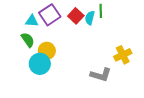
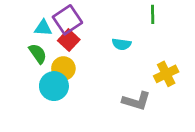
green line: (101, 11) -> (153, 14), moved
red square: (76, 16) -> (69, 40), moved
cyan semicircle: (90, 18) -> (122, 44), moved, turned -96

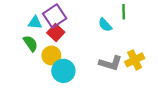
cyan semicircle: (122, 44) -> (105, 25), moved, turned 40
cyan circle: (54, 86) -> (63, 71), moved
gray L-shape: (136, 101) -> (111, 63), moved

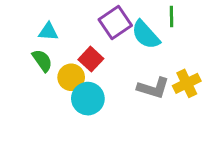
purple square: (55, 16) -> (115, 23), moved
cyan semicircle: (105, 25) -> (146, 35), size x1.5
red square: (56, 32) -> (91, 59), moved

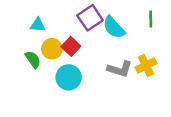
green line: (172, 16) -> (151, 19), moved
green semicircle: (42, 61) -> (33, 59), moved
yellow circle: (71, 77) -> (52, 49), moved

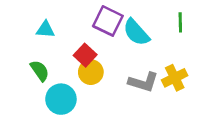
purple square: (90, 18) -> (108, 21), turned -30
yellow circle: (52, 49) -> (91, 72), moved
cyan circle: (69, 77) -> (61, 99), moved

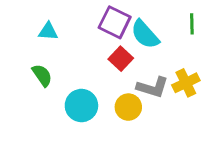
red square: (85, 55) -> (121, 59), moved
yellow circle: (91, 72) -> (128, 107), moved
cyan circle: (61, 99) -> (81, 106), moved

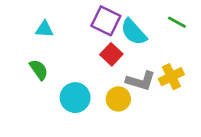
green line: (192, 24) -> (177, 22), turned -60

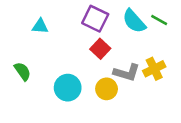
cyan semicircle: (134, 32) -> (134, 21), moved
green semicircle: (39, 70) -> (23, 71), moved

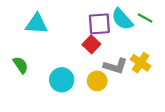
purple square: (95, 19) -> (99, 24), moved, turned -30
cyan triangle: (40, 26) -> (37, 24), size x1.5
yellow cross: (154, 69) -> (141, 63), turned -30

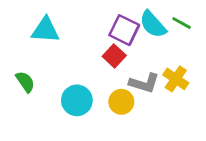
purple square: (99, 24) -> (124, 30), turned 30

